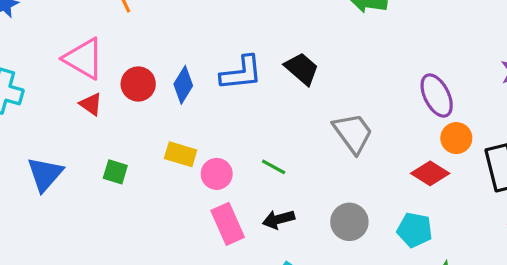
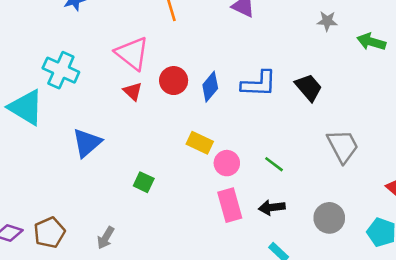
green square: (115, 172) -> (144, 182), moved

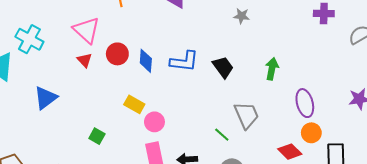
green arrow: (371, 42) -> (272, 69), moved, turned 80
blue diamond: (210, 87) -> (146, 61), turned -40
green line: (274, 164) -> (222, 135), moved
green square: (144, 182) -> (97, 136), moved

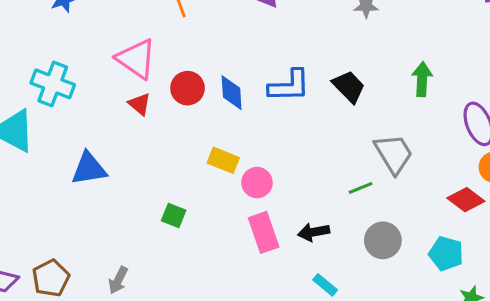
blue triangle: (46, 98) -> (89, 169), turned 35
green line: (222, 135) -> (361, 188), turned -56

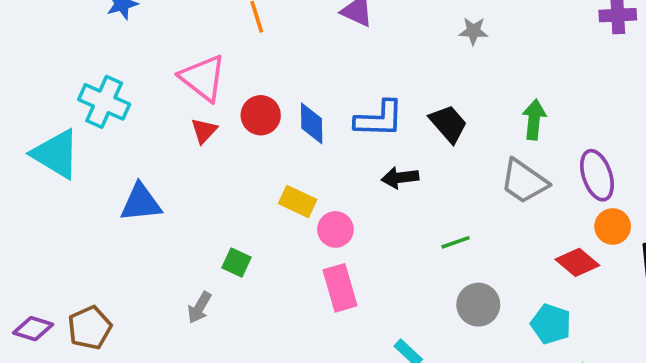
red triangle: (140, 104) -> (204, 131), turned 30
gray trapezoid: (394, 154) -> (524, 181), moved, turned 153
black arrow: (314, 232) -> (400, 178), moved
gray arrow: (118, 280) -> (199, 308), moved

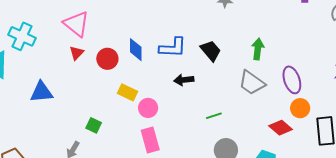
red circle: (261, 115) -> (107, 59), moved

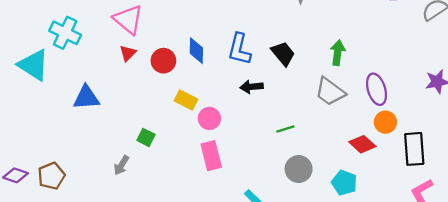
blue L-shape: (173, 48) -> (239, 49), turned 100

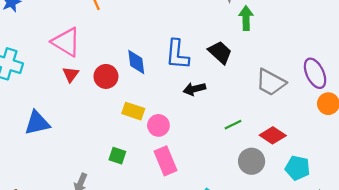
green arrow: (338, 53) -> (246, 18), moved
green square: (146, 137) -> (117, 156), moved
red diamond: (362, 144) -> (273, 135), moved

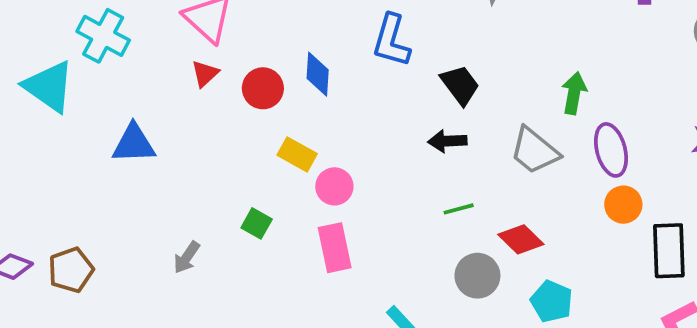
green arrow: (246, 18) -> (574, 93), moved
blue L-shape: (177, 54) -> (391, 41), moved
black arrow: (194, 89) -> (447, 141), moved

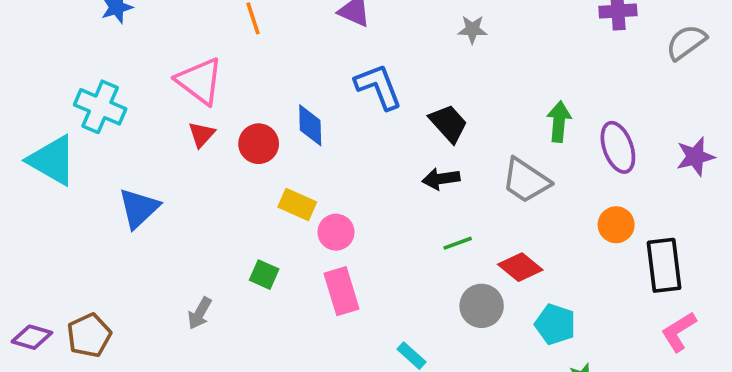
blue L-shape: (391, 41) -> (378, 87), turned 148
blue triangle: (134, 144) -> (139, 208), turned -36
purple ellipse: (611, 150) -> (618, 147), moved

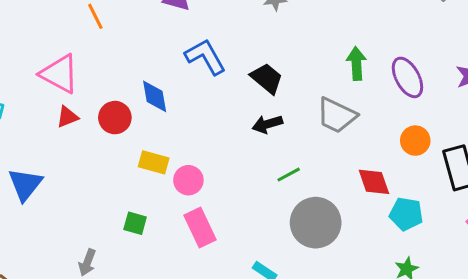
red triangle: (201, 134) -> (67, 117), turned 35
red diamond: (520, 267) -> (374, 182), moved, turned 40
gray circle: (482, 306) -> (316, 223), size x1.4
cyan pentagon: (555, 324) -> (406, 214), moved

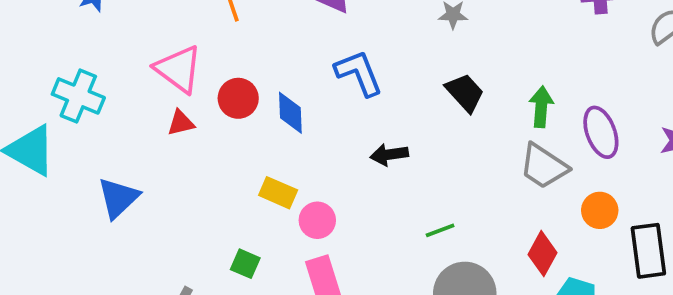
black trapezoid: (267, 78) -> (465, 93), moved
gray trapezoid: (337, 115) -> (544, 166), moved
red circle: (115, 118) -> (238, 98), moved
black arrow: (267, 124) -> (389, 155), moved
red diamond: (374, 182) -> (542, 254), turned 40

